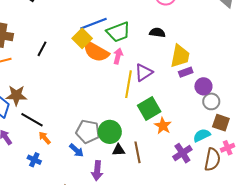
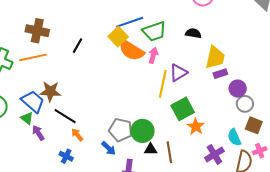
cyan semicircle: (202, 135) -> (234, 137), turned -90

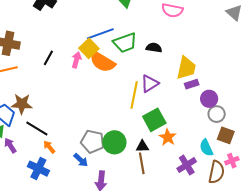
black semicircle: (193, 33) -> (154, 48), moved
pink arrow: (153, 55) -> (76, 60), moved
black triangle: (151, 149) -> (142, 146), moved
blue cross: (66, 156) -> (38, 169), size x1.5

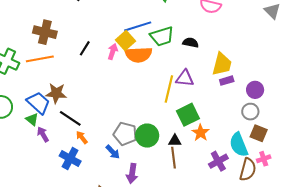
orange semicircle: (102, 62) -> (138, 55), turned -36
purple triangle: (150, 84) -> (185, 78), turned 36
purple circle: (209, 99) -> (255, 90), moved
cyan semicircle: (206, 148) -> (239, 145), size x1.4

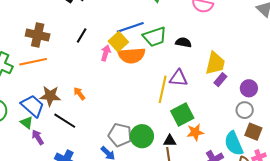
black line: (85, 48) -> (82, 36), moved
purple rectangle: (227, 81) -> (220, 80), turned -32
orange star: (201, 133) -> (195, 132), turned 30
orange arrow: (82, 137) -> (79, 94), moved

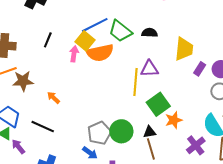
green trapezoid: (155, 37) -> (120, 31), turned 65
purple rectangle: (220, 80) -> (200, 69), moved
brown star: (50, 96) -> (23, 81), moved
gray pentagon: (120, 135) -> (99, 133), turned -30

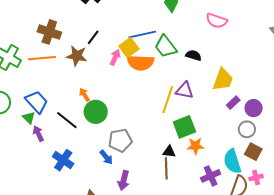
brown star: (23, 81) -> (77, 56), moved
green circle: (121, 131) -> (96, 112), moved

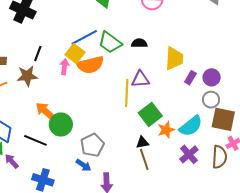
orange arrow: (84, 95) -> (45, 111), size x1.5
brown square: (253, 152) -> (223, 119), size x1.4
cyan semicircle: (232, 161) -> (191, 126), moved, turned -95

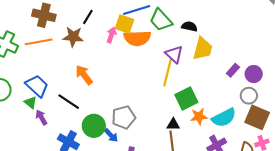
yellow square: (75, 53) -> (124, 24), turned -30
yellow trapezoid: (174, 58) -> (203, 49), moved
purple triangle: (140, 79) -> (174, 54), moved, turned 36
green circle: (61, 124) -> (94, 126), moved

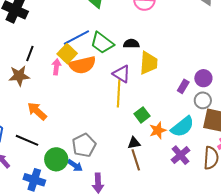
yellow square: (124, 24) -> (67, 54), turned 36
purple rectangle: (233, 70) -> (183, 86), moved
green square: (186, 98) -> (142, 115), size x0.7

